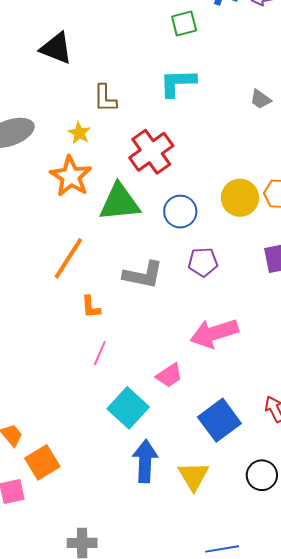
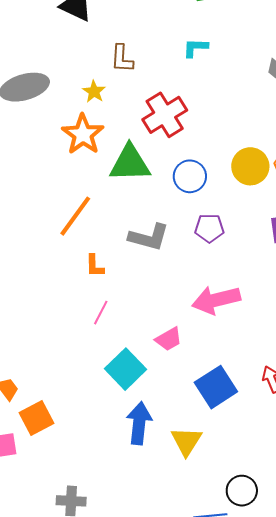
cyan L-shape: (178, 83) -> (195, 48), size x0.7
black circle: (262, 475) -> (242, 491), moved

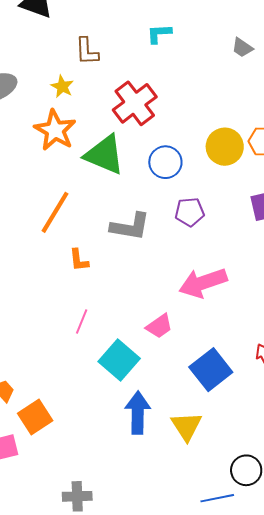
green triangle: (130, 163) -> (104, 155), turned 30
pink line: (101, 313) -> (82, 321), moved

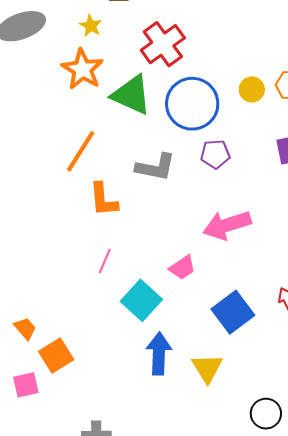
yellow circle: (225, 147) -> (252, 89), size x0.7
blue circle: (165, 162) -> (192, 104), size x1.6
orange L-shape: (79, 260) -> (103, 200), size x1.5

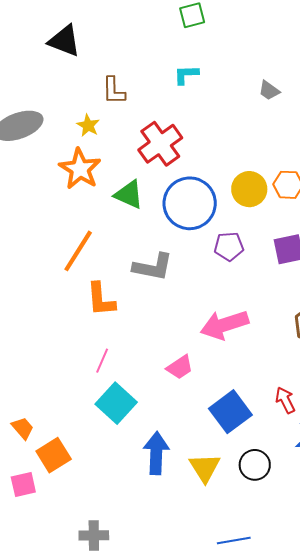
yellow circle: (252, 89) -> (249, 189), size x1.4
green triangle: (131, 95) -> (129, 194), size x0.7
purple pentagon: (215, 154) -> (229, 246), moved
cyan square: (141, 300) -> (116, 403), moved
black circle: (266, 414) -> (255, 465), moved

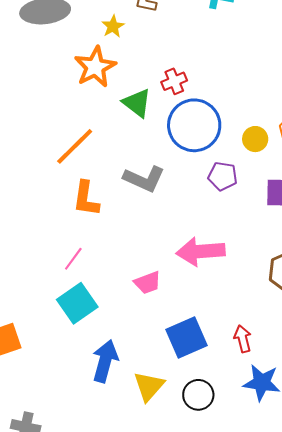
red cross: (160, 144) -> (174, 81), moved, size x0.6
yellow circle: (249, 189) -> (255, 139), moved, size x0.7

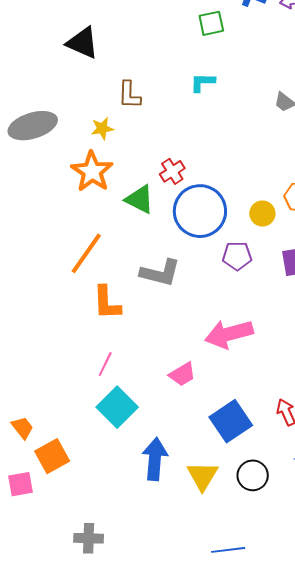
yellow star: (113, 26) -> (102, 128), turned 30

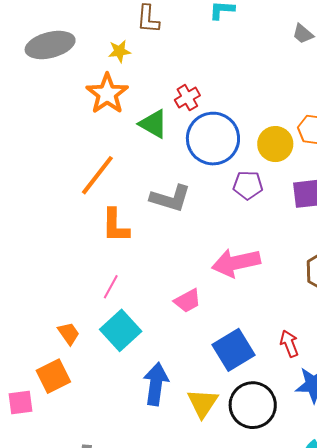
yellow circle: (262, 214) -> (275, 144), size x1.4
orange trapezoid: (23, 428) -> (69, 333), moved
black circle: (253, 475) -> (253, 405), size x1.5

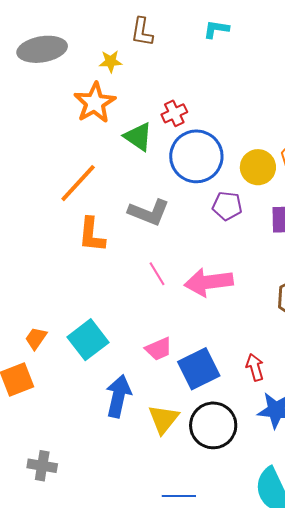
pink line: (111, 287) -> (157, 274), moved, turned -65
pink trapezoid: (187, 301) -> (159, 349), moved
orange trapezoid: (69, 333) -> (36, 338), turned -115

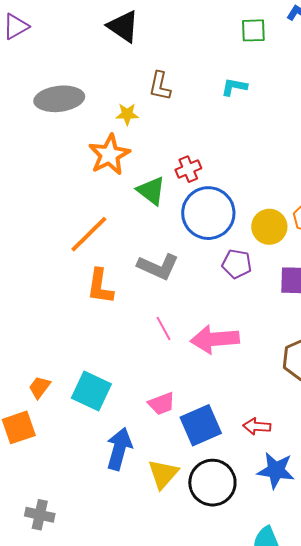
cyan square: (88, 340) -> (91, 391), turned -30
red arrow: (255, 367) -> (257, 426), turned -72

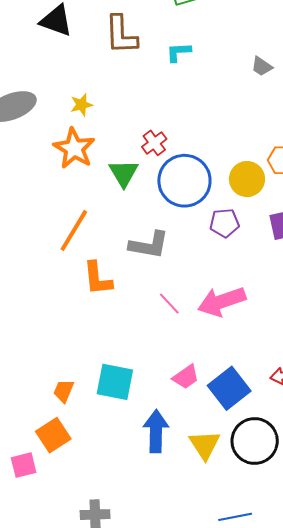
brown L-shape: (160, 86) -> (121, 35), moved, size x1.4
green triangle: (151, 191) -> (124, 173), turned 36

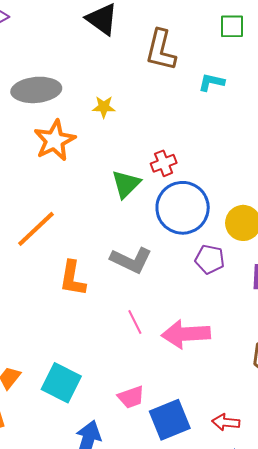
orange star: (74, 148) -> (55, 140), moved
orange line: (74, 230) -> (36, 229), moved

